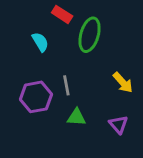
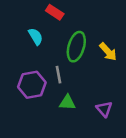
green ellipse: (90, 35) -> (76, 47), moved
yellow arrow: (123, 82) -> (108, 52), moved

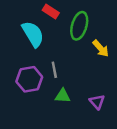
cyan semicircle: (36, 36) -> (33, 34), size x1.6
green ellipse: (76, 47) -> (79, 26), moved

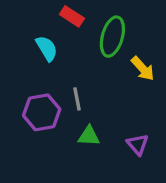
cyan semicircle: (33, 34) -> (47, 48), size x0.7

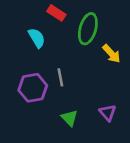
green triangle: (89, 136) -> (70, 118), moved, turned 42

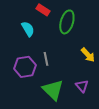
yellow arrow: (112, 54) -> (88, 55), moved
green triangle: (70, 118) -> (53, 90), size x1.6

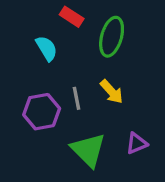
yellow arrow: (88, 55) -> (112, 92), moved
purple triangle: (82, 86) -> (137, 143), turned 48

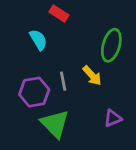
green ellipse: (112, 37) -> (111, 45), moved
green triangle: (88, 150) -> (55, 124), moved

